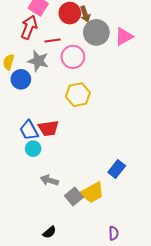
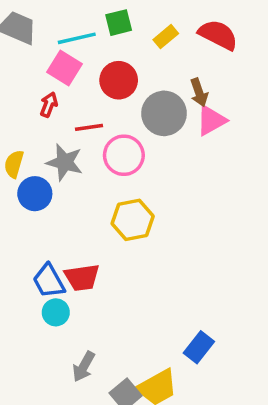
brown arrow: (85, 14) -> (199, 92), moved
red arrow: (29, 27) -> (49, 105), size x0.6
gray arrow: (49, 180) -> (84, 366), turned -78

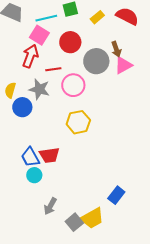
red arrow: (49, 105) -> (30, 56), size x1.6

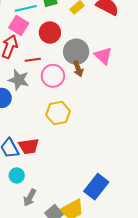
brown arrow: (116, 49) -> (78, 69), moved
pink triangle: (123, 65) -> (103, 56), turned -48
cyan circle: (34, 175) -> (17, 175), moved
blue rectangle: (116, 195) -> (96, 187), size x1.4

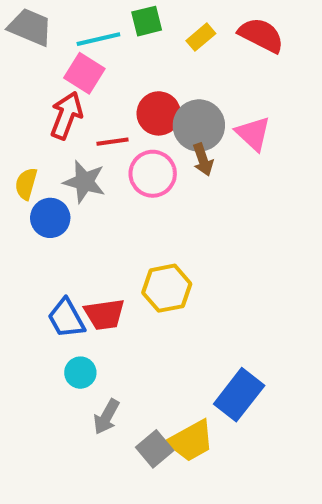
red circle: (50, 33) -> (159, 113), moved
yellow hexagon: (58, 113) -> (167, 288), moved

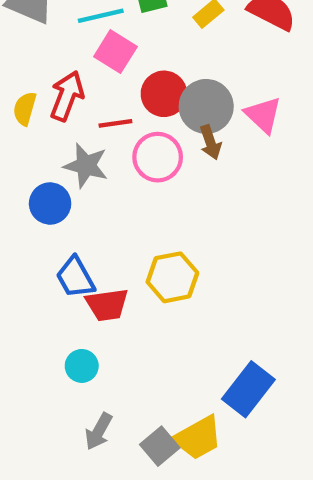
pink square: (84, 73) -> (115, 52), moved
yellow semicircle: (26, 184) -> (25, 109), moved
blue trapezoid: (66, 318) -> (75, 277), moved
gray arrow: (106, 417) -> (99, 431), moved

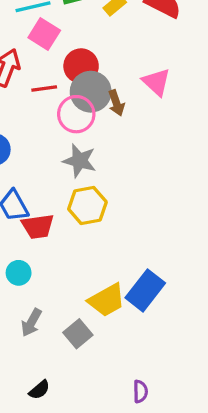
gray circle: (206, 106) -> (91, 92), moved
gray star: (86, 166) -> (79, 161), moved
yellow trapezoid: (198, 438) -> (107, 300), moved

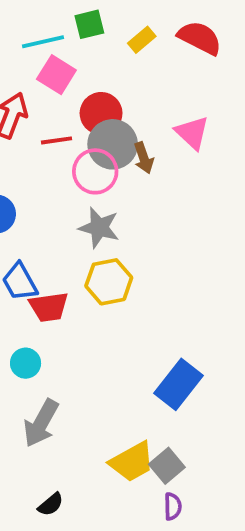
yellow trapezoid: (107, 300) -> (132, 462), moved
gray arrow: (31, 323) -> (41, 423), size x1.4
gray square: (78, 334) -> (167, 466), moved

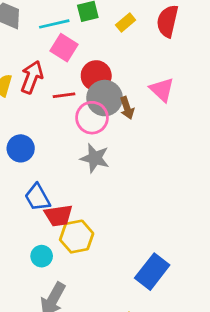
red semicircle: (200, 38) -> (168, 21), turned -104
yellow hexagon: (109, 282) -> (77, 237), moved

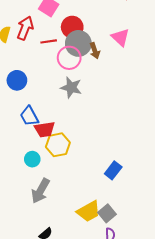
blue rectangle: (152, 272) -> (113, 170), size x0.7

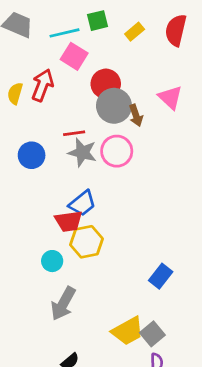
red line: (49, 41) -> (74, 133), moved
pink circle: (69, 58) -> (117, 151), moved
gray star: (71, 87) -> (82, 152), moved
blue trapezoid: (29, 116) -> (82, 203), moved, turned -100

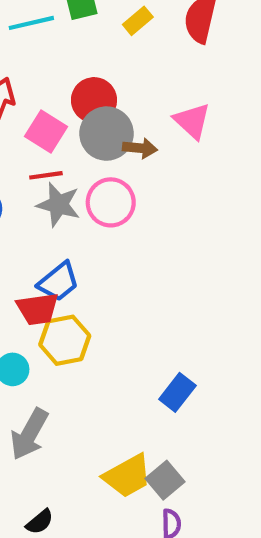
pink square: (74, 56) -> (46, 131), moved
brown arrow: (136, 115) -> (140, 148), turned -65

